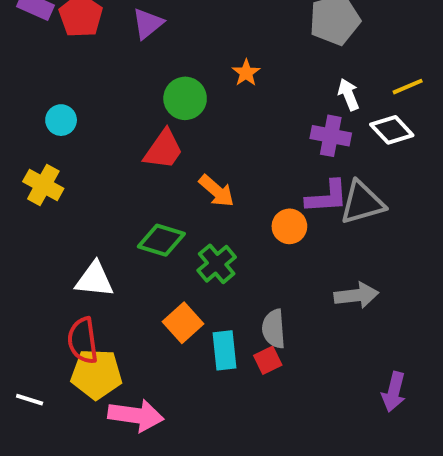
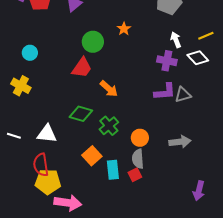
gray triangle: (362, 203) -> (183, 95), size x0.7
orange circle: (289, 226) -> (140, 138), moved
white line: (30, 400) -> (14, 136), moved

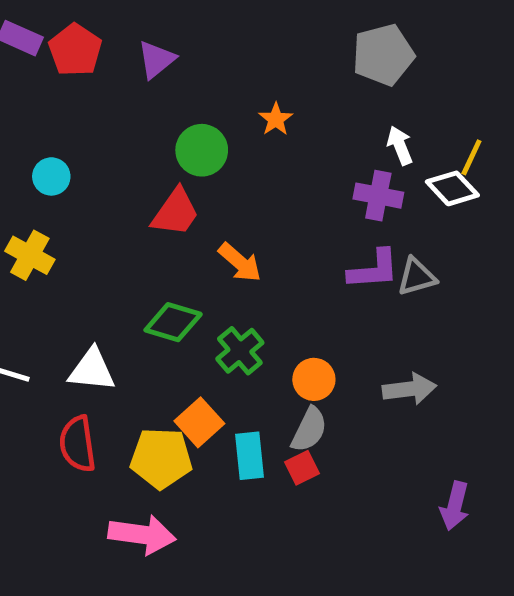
yellow line: (206, 36) -> (471, 157), moved, turned -42
gray semicircle: (138, 159) -> (309, 430), turned -150
yellow pentagon: (48, 182) -> (161, 458), moved

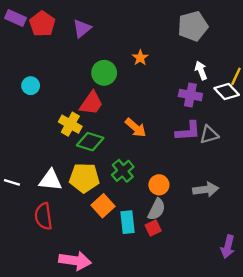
yellow cross: (30, 255) -> (70, 124), moved
orange arrow: (240, 262) -> (136, 128), moved
green diamond: (173, 322) -> (90, 142), moved
yellow pentagon: (161, 458) -> (84, 178), moved

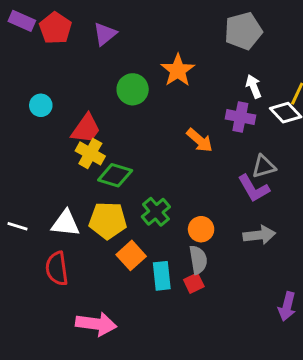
orange star: (140, 58) -> (178, 70), size x1.6
red trapezoid: (91, 103) -> (86, 129), moved
orange arrow: (136, 128) -> (200, 140), moved
purple L-shape: (188, 131) -> (254, 188), moved, turned 64
gray semicircle: (157, 209) -> (198, 260), turned -35

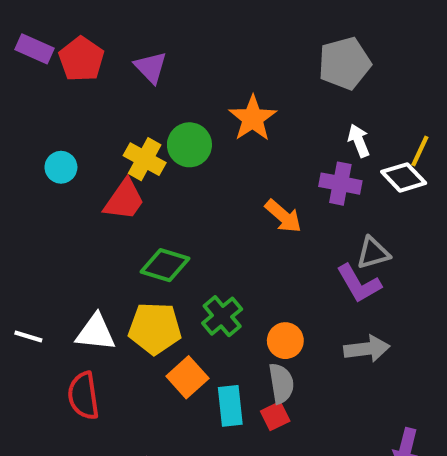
purple triangle: (105, 34) -> (151, 67), turned -35
yellow cross: (90, 153) -> (145, 159), moved

